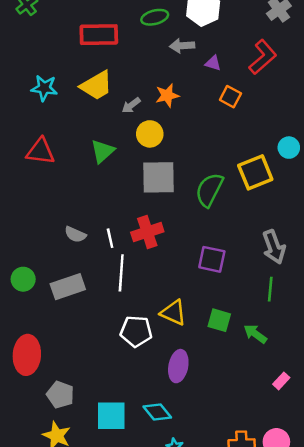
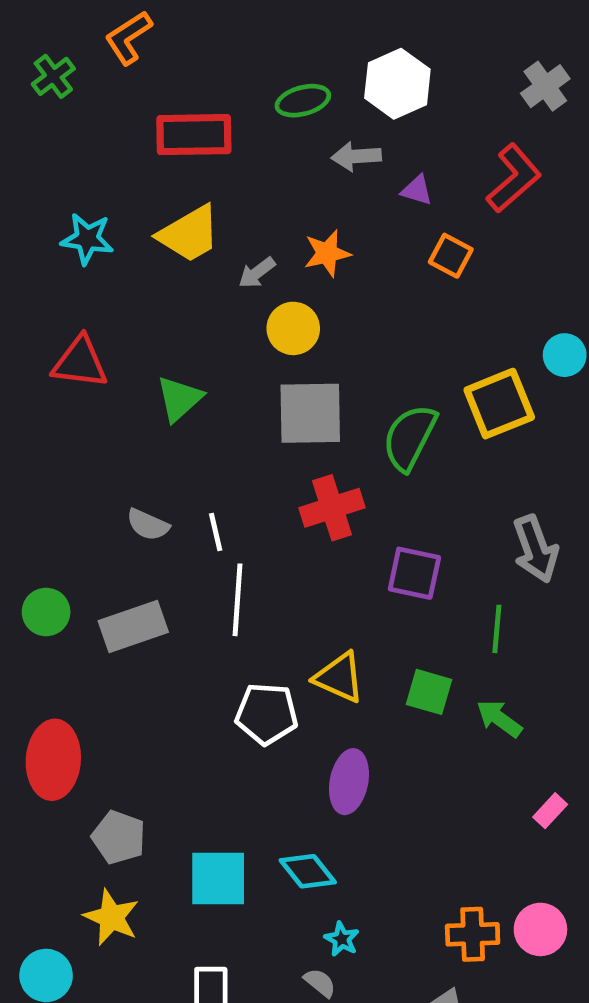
green triangle: (103, 151) -> (179, 399), moved
red cross: (147, 232) -> (332, 508), moved
green line: (270, 289) -> (497, 629), moved

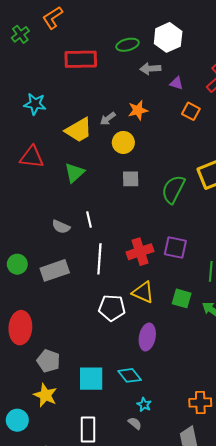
yellow trapezoid: (189, 234) -> (79, 130), moved
gray square: (310, 413) -> (131, 179), size x0.6
red cross: (332, 508) -> (140, 252), moved
white line: (216, 532) -> (89, 219), moved

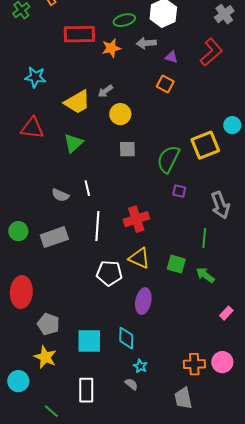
orange star: (138, 110) -> (111, 48), moved
orange square: (191, 111) -> (165, 84), moved
purple square: (175, 248) -> (179, 191), moved, size x0.6
cyan diamond: (130, 375) -> (126, 338), turned 40

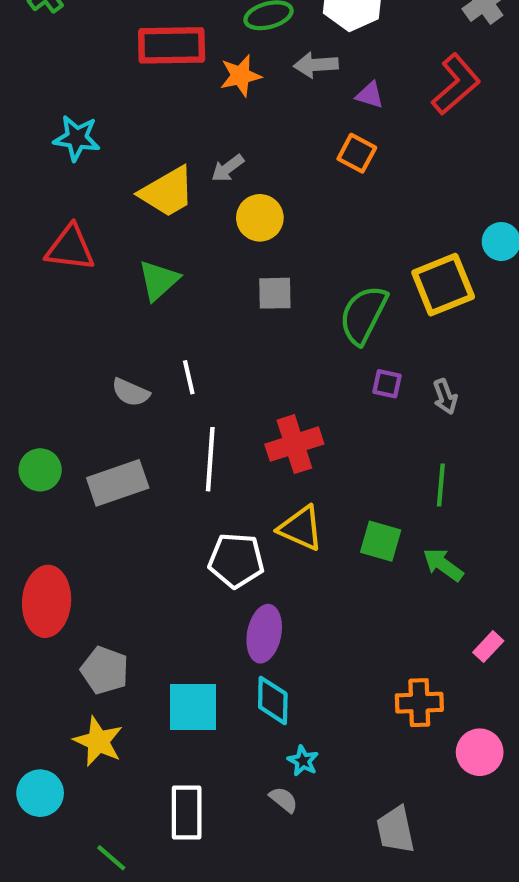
gray arrow: (220, 205) -> (445, 397), moved, size x0.6
purple ellipse: (143, 301) -> (264, 634), moved
orange cross: (194, 364) -> (419, 703), moved

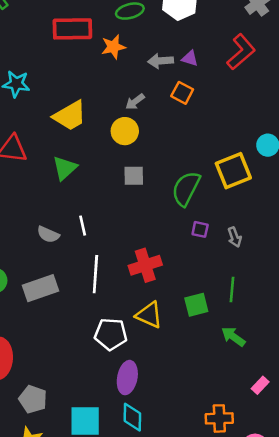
gray arrow: (316, 65) -> (161, 61), moved
gray arrow: (228, 168) -> (135, 102), moved
green square: (381, 541) -> (196, 305), moved, turned -30

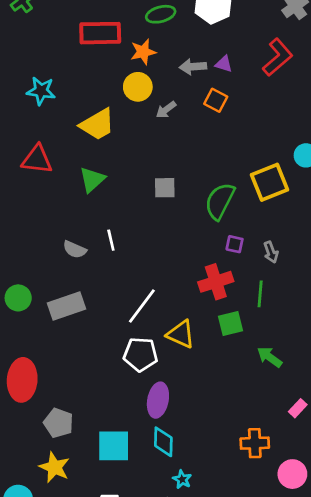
yellow circle: (125, 131) -> (138, 87), moved
red cross: (145, 265) -> (216, 282), moved
white line: (95, 274) -> (142, 306), moved, turned 33
green line: (232, 289) -> (260, 294), moved

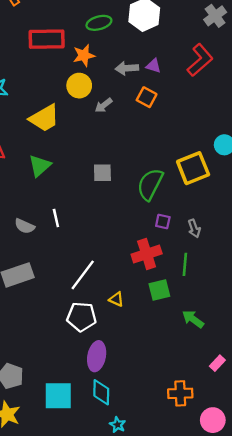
yellow triangle: (181, 334) -> (116, 299), size x0.6

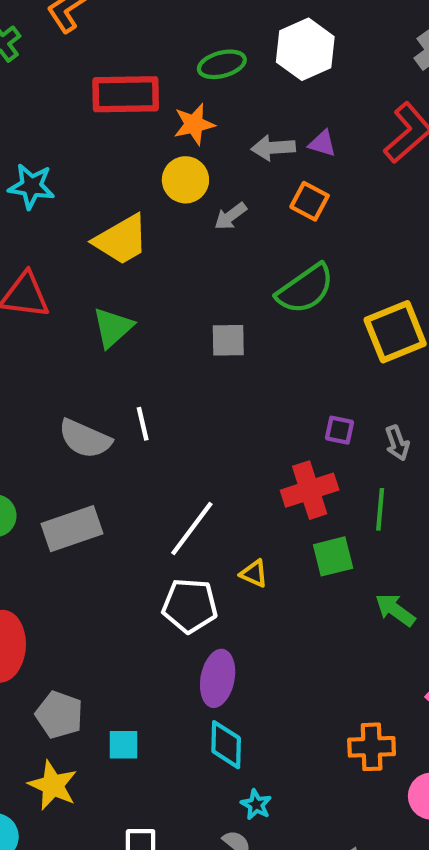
green semicircle: (150, 184) -> (305, 289), moved, turned -152
gray semicircle: (25, 226) -> (85, 439), size x1.4
cyan square: (58, 396) -> (123, 745), moved, size x0.6

